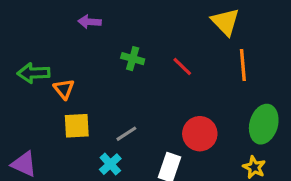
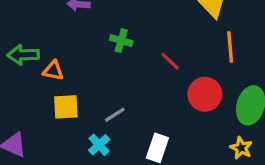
red line: (182, 67) -> (170, 61), moved
orange triangle: (64, 89) -> (53, 71), turned -40
red circle: (200, 134) -> (205, 94), moved

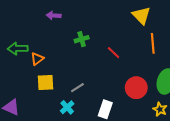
green cross: (121, 41) -> (82, 39), turned -32
orange triangle: (53, 71) -> (37, 59), turned -48
red circle: (205, 94) -> (136, 88), moved

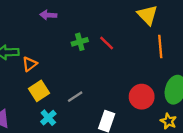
red line: (114, 53) -> (107, 43), moved
yellow square: (45, 83) -> (39, 91), turned -30
cyan cross: (67, 107) -> (48, 118), moved

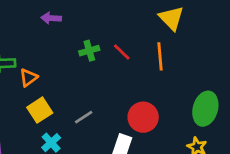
orange line: (160, 47) -> (160, 56), moved
red circle: (142, 97) -> (143, 117), moved

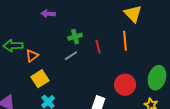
red line: (122, 52) -> (98, 47), moved, turned 32
gray line: (84, 117) -> (71, 56), moved
red circle: (143, 117) -> (125, 85), moved

